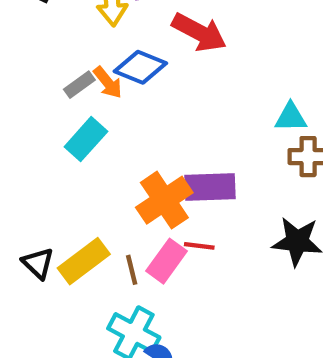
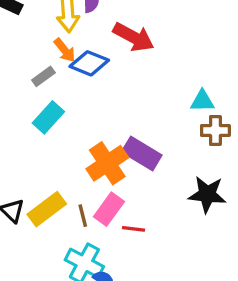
orange arrow: (108, 82) -> (65, 50), moved
purple rectangle: (210, 187) -> (142, 153), turned 33
red line: (199, 246) -> (134, 229), moved

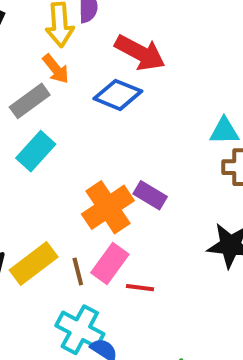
blue diamond: (89, 63) -> (118, 95), moved
gray rectangle: (43, 76) -> (30, 101), size x1.4
purple rectangle: (142, 153) -> (150, 195), size x0.7

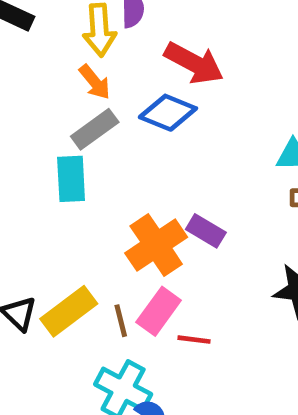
gray rectangle: (30, 101) -> (95, 129), moved
cyan rectangle: (36, 151) -> (71, 179), turned -45

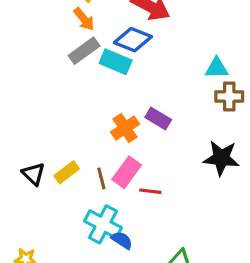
cyan rectangle: (71, 179) -> (116, 62), moved, turned -64
orange cross: (156, 245) -> (125, 128), size x0.7
yellow rectangle: (69, 311) -> (67, 172), size x0.7

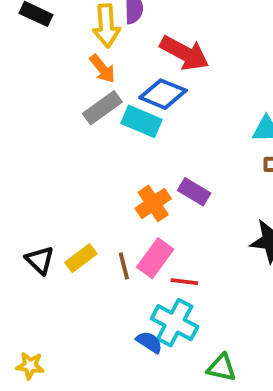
cyan cross: (103, 224) -> (175, 323), moved

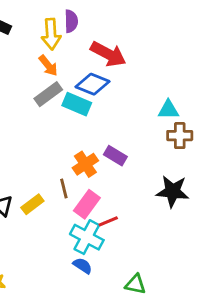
brown line: (124, 266) -> (64, 188), moved
red line: (184, 282) -> (108, 221), turned -30
cyan cross: (175, 323) -> (87, 237), moved

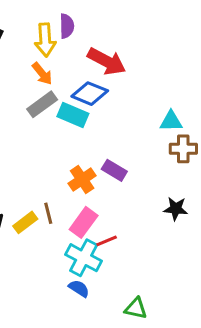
brown line: (64, 188) -> (48, 213), moved
black star: (173, 191) -> (176, 209), size x0.7

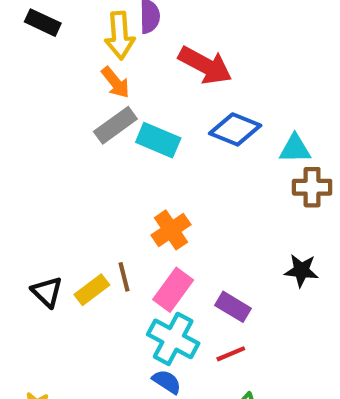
blue diamond: (90, 94) -> (235, 129), moved
purple rectangle: (114, 170) -> (233, 307), moved
red line: (107, 241) -> (231, 354), moved

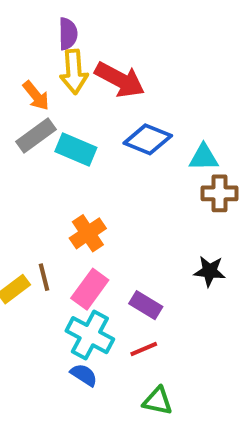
yellow arrow: (120, 35) -> (74, 72), moved

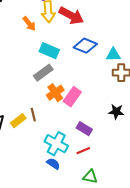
gray rectangle: (36, 136) -> (43, 73), moved
pink rectangle: (90, 289) -> (72, 97), moved

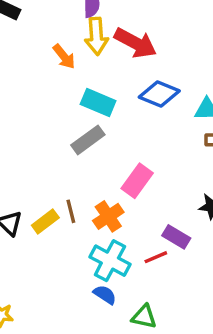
orange cross: (55, 93) -> (108, 216), moved
purple rectangle: (84, 129) -> (176, 237), moved
red line: (83, 151) -> (156, 257), moved
green triangle: (90, 177) -> (144, 317), moved

